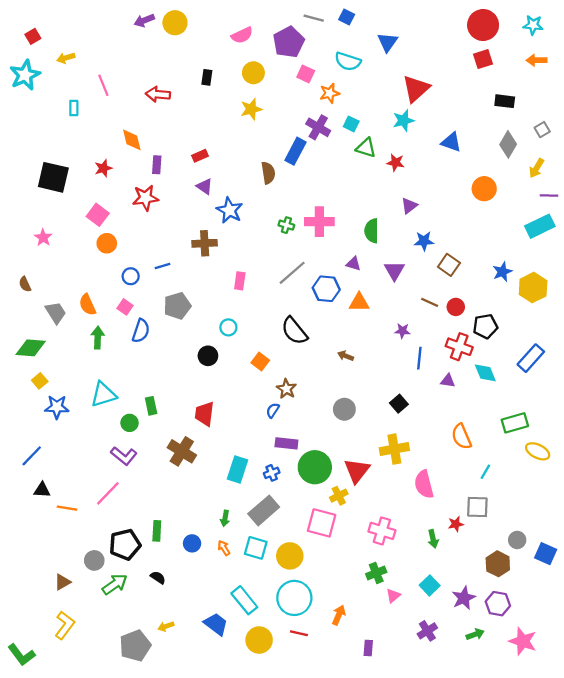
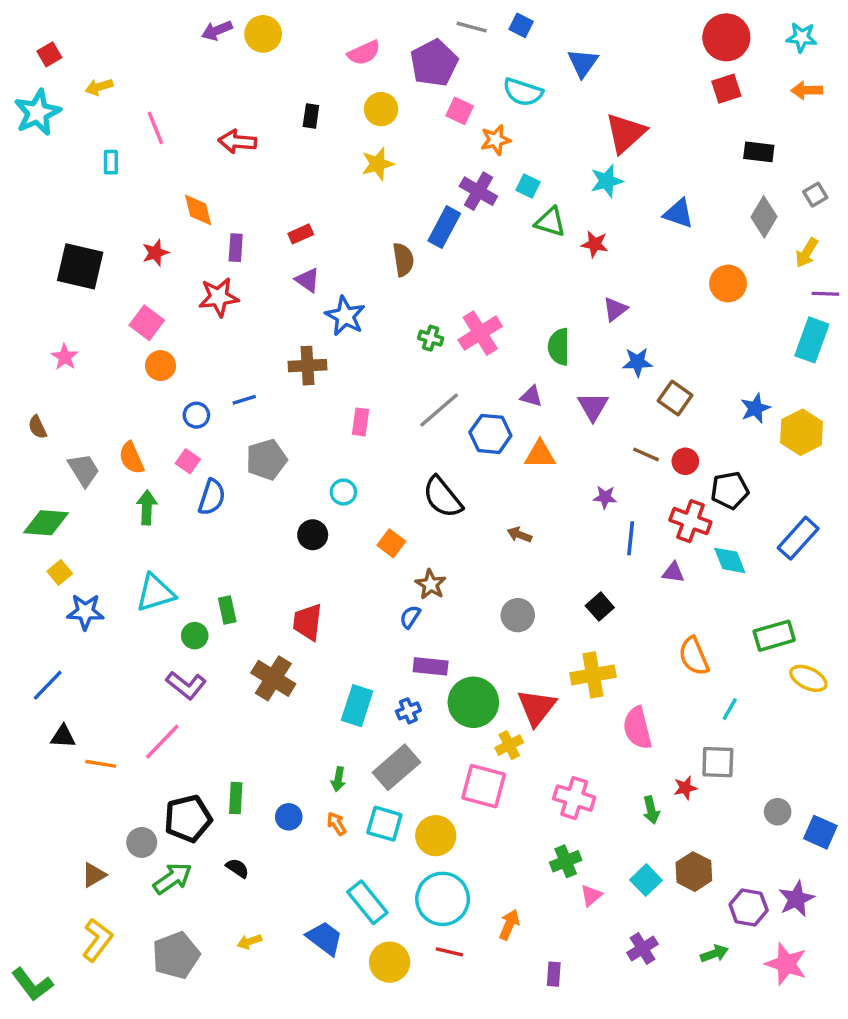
pink cross: (319, 222) -> (480, 333), turned -32
cyan rectangle: (540, 226) -> (812, 340), turned -44
brown hexagon: (498, 564) -> (694, 872), moved
purple star: (464, 598) -> (796, 899), moved
gray pentagon: (135, 646) -> (176, 955), moved

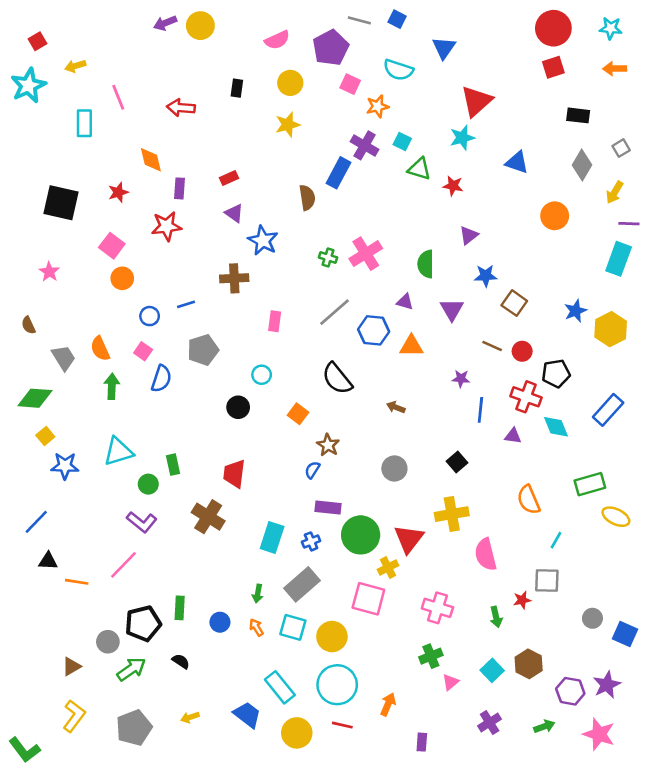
cyan rectangle: (111, 162) -> (84, 123), size x1.5

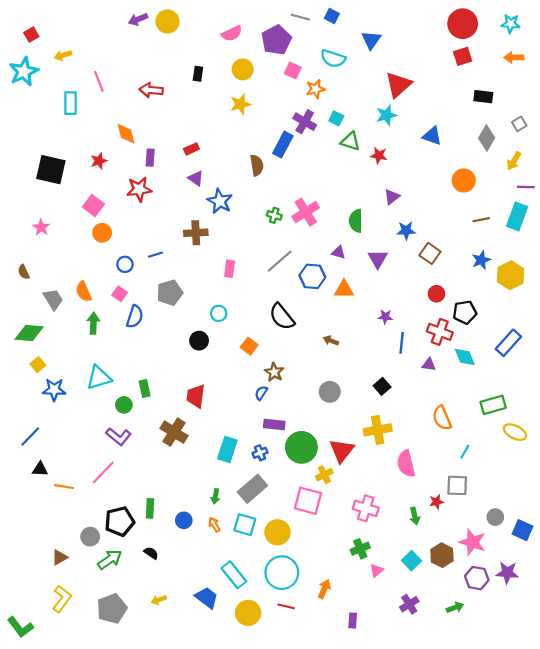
brown line: (492, 346) -> (481, 220), moved, turned -35
purple star: (607, 685) -> (507, 573), turned 30
pink star: (599, 734) -> (472, 542), moved

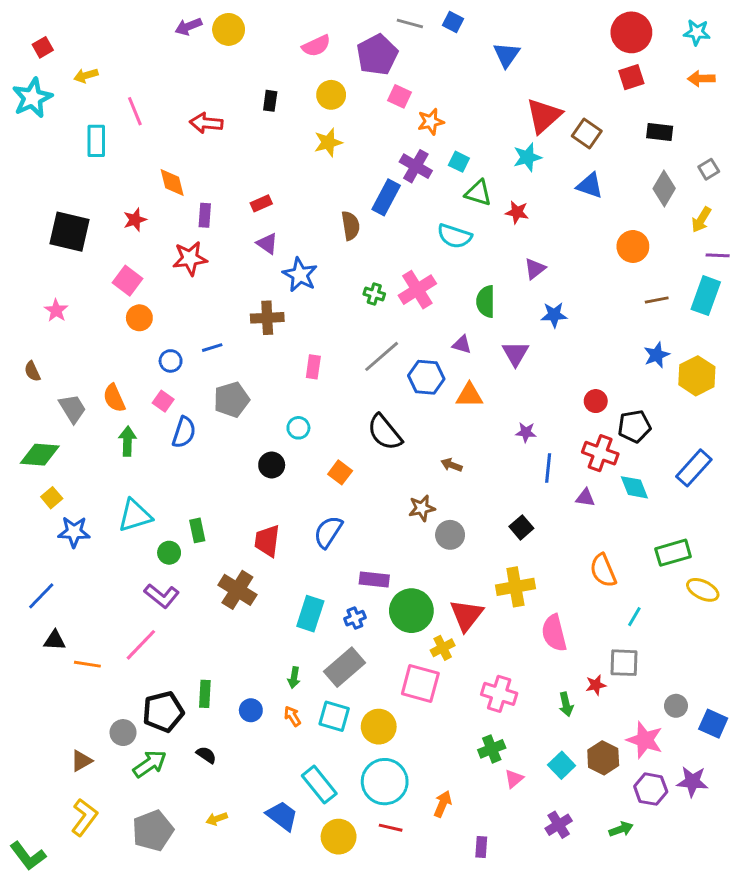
cyan semicircle: (333, 59) -> (455, 236), moved
brown square: (430, 253) -> (587, 133), moved
brown star: (274, 372) -> (422, 508), moved, turned 30
blue semicircle: (261, 393) -> (328, 532), moved, size x1.6

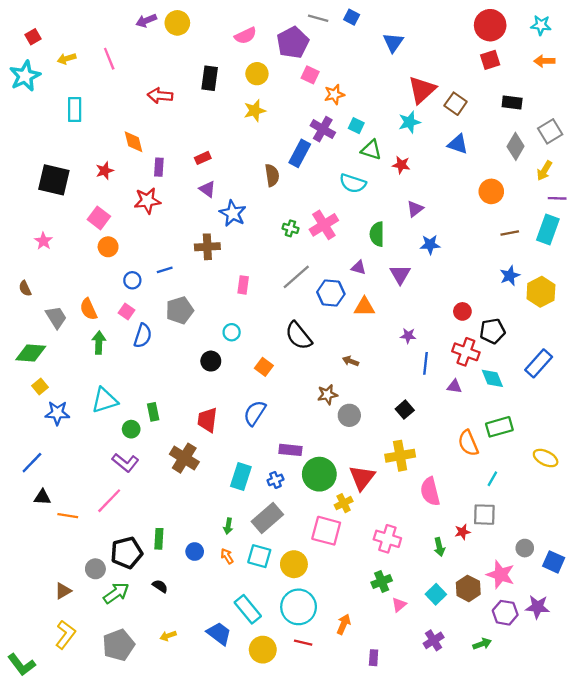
black rectangle: (270, 101) -> (210, 78), size x1.5
pink line: (135, 111) -> (109, 59), moved
gray square: (709, 169) -> (550, 131), size x1.5
green rectangle: (673, 553) -> (499, 427), moved

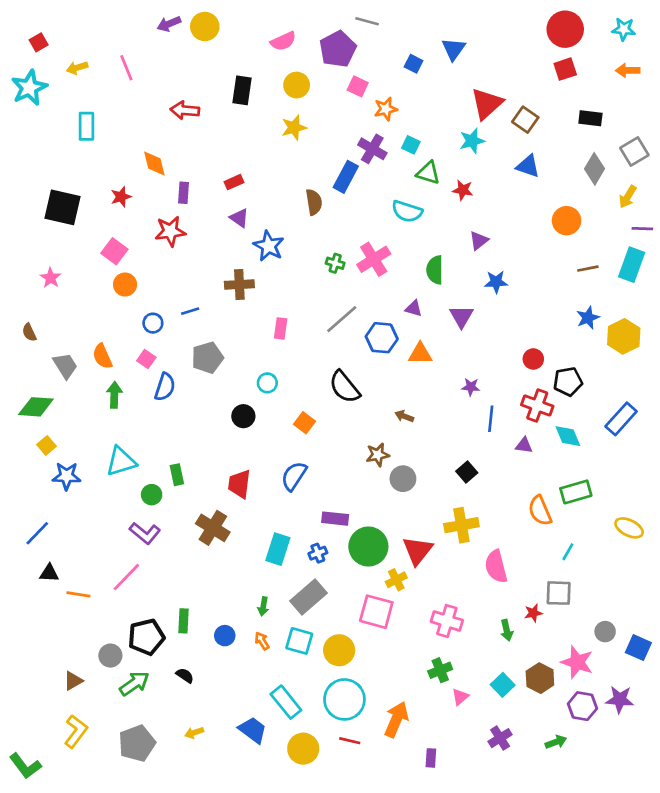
blue square: (352, 17) -> (414, 64), moved
orange arrow: (344, 624) -> (396, 719), size x1.5

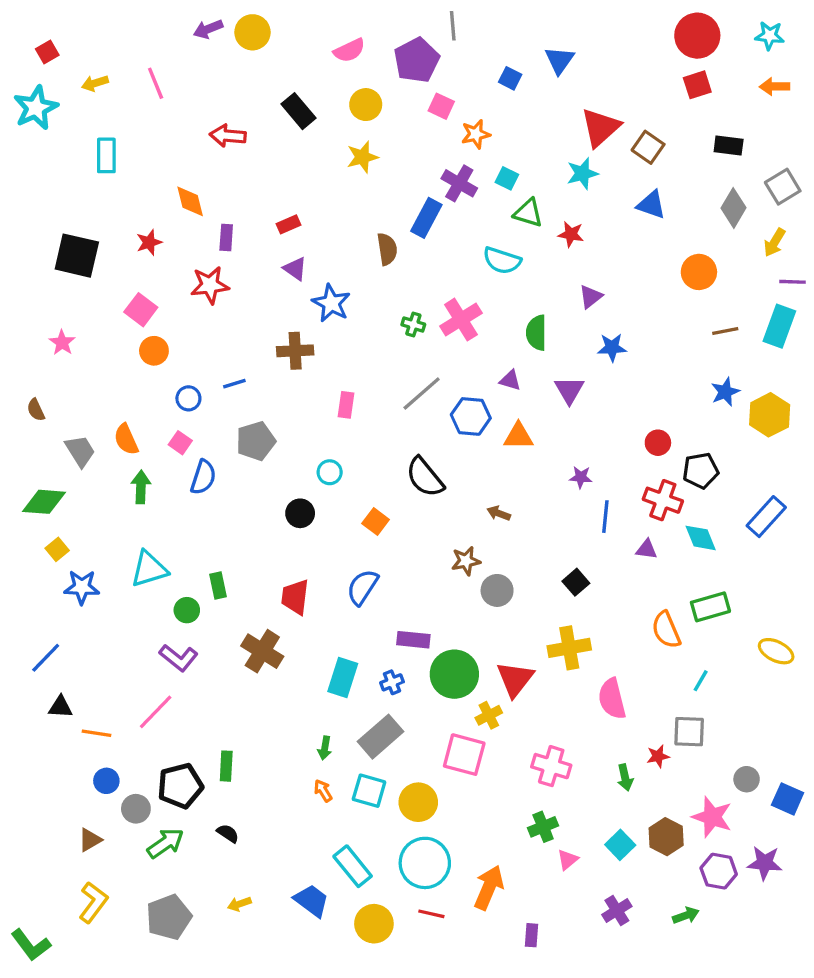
gray line: (367, 21) -> (453, 26), turned 70
black rectangle: (242, 90) -> (298, 111), turned -48
blue circle: (225, 636) -> (106, 781), moved

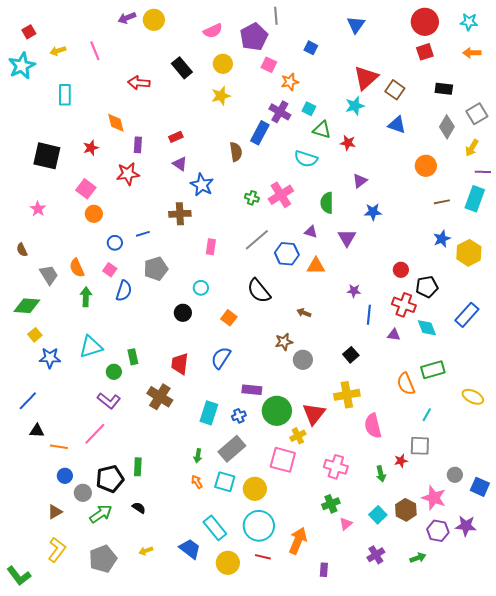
blue triangle: (559, 60) -> (356, 25), moved

